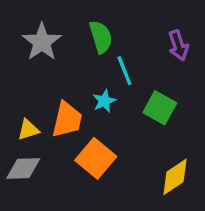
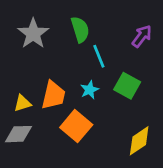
purple arrow: (178, 45) -> (142, 36), turned -125
cyan star: (104, 101) -> (90, 90), moved

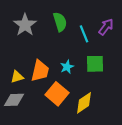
cyan line: (99, 56) -> (84, 34), moved
green square: (127, 86) -> (95, 64), turned -30
yellow diamond: (139, 141) -> (84, 103), moved

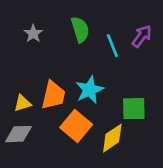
gray star: (25, 25) -> (33, 34), size x0.6
green square: (95, 64) -> (134, 109), moved
cyan star: (67, 67) -> (90, 90), size x1.5

